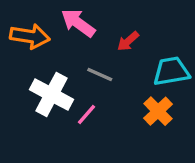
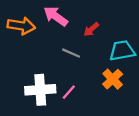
white cross: (51, 94) -> (40, 90), moved, turned -32
pink line: (86, 114) -> (69, 92), moved

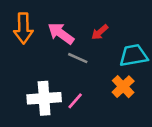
pink arrow: (56, 16) -> (61, 33), moved
orange arrow: (21, 26) -> (23, 28), turned 80

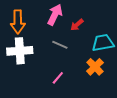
pink arrow: (61, 33) -> (55, 15), moved, turned 80
white cross: (44, 98) -> (20, 51), moved

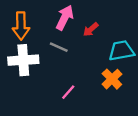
gray line: (60, 45) -> (59, 47), moved

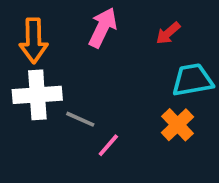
red arrow: (91, 29) -> (168, 33), moved
gray line: (59, 47) -> (80, 119), moved

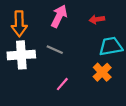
red arrow: (168, 33) -> (97, 19), turned 32
gray line: (80, 119) -> (55, 50), moved

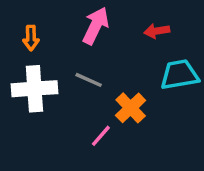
orange arrow: (19, 24) -> (31, 38), size x0.6
orange cross: (102, 72) -> (131, 108), moved

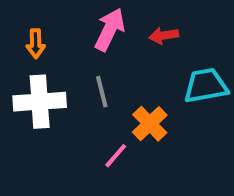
red arrow: (157, 31) -> (164, 36), moved
gray line: (89, 80) -> (102, 92), turned 52

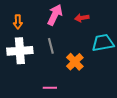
pink line: (116, 156) -> (50, 88), moved, turned 48

